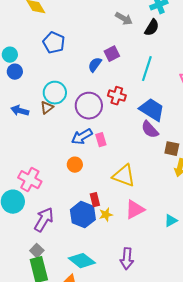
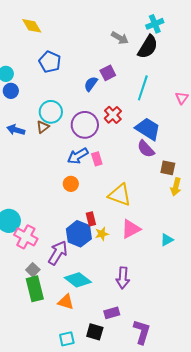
black semicircle: (152, 28) -> (148, 47), size x1.4
red cross: (117, 96) -> (113, 115), turned 30
pink cross: (30, 180) -> (26, 237), moved
purple arrow: (44, 220) -> (58, 253), moved

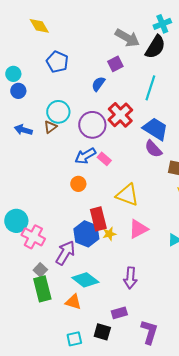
gray arrow: (120, 38) -> (127, 38), size x1.4
purple square: (108, 73) -> (115, 64), moved
red cross: (113, 115) -> (120, 115), size x1.4
pink rectangle: (97, 159) -> (104, 159), turned -32
red rectangle: (91, 219) -> (98, 219), size x1.6

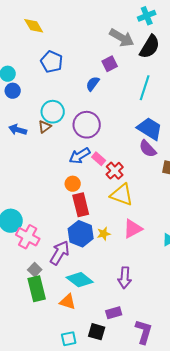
cyan cross: (162, 24) -> (147, 16), moved
red cross: (120, 115) -> (115, 171), moved, size x0.7
red rectangle: (98, 219) -> (81, 205), moved

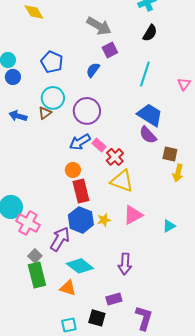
gray arrow: (122, 38) -> (99, 26), moved
black semicircle: (150, 47) -> (150, 33), size x0.7
blue pentagon: (52, 62) -> (52, 62), moved

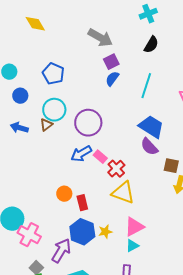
blue semicircle: (93, 70) -> (112, 79), moved
blue circle: (13, 77) -> (20, 96), moved
orange circle: (73, 170) -> (64, 194), moved
red rectangle: (81, 191) -> (82, 203), size x0.7
cyan triangle: (169, 226) -> (132, 246), moved

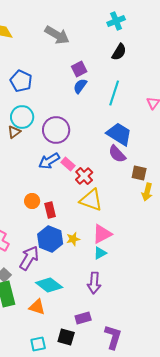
gray arrow: (100, 38) -> (57, 35), moved

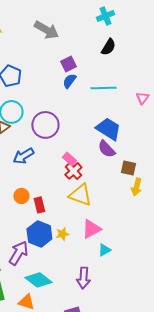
cyan line: (114, 93) -> (103, 88), turned 70
blue arrow: (49, 161) -> (23, 156), moved
pink rectangle: (68, 164) -> (69, 159), moved
cyan triangle: (100, 253) -> (104, 250), moved

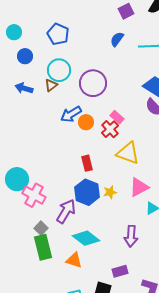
purple square: (68, 64) -> (126, 11), moved
red cross: (73, 171) -> (110, 129), moved
orange circle: (21, 196) -> (86, 122), moved

